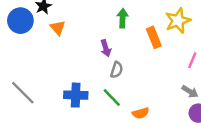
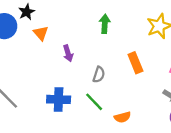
orange rectangle: (154, 37) -> (135, 63), moved
purple arrow: (106, 48) -> (68, 53), moved

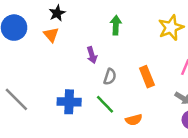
black star: (27, 12) -> (57, 13), moved
purple arrow: (68, 53) -> (92, 55), moved
orange rectangle: (135, 63) -> (147, 77), moved

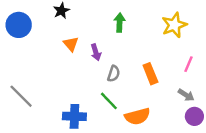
orange triangle: (51, 35) -> (71, 44), moved
blue cross: (69, 102) -> (74, 116), moved
orange semicircle: (134, 120) -> (137, 116), size x1.5

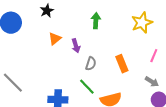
orange triangle: (71, 44) -> (55, 39), turned 32

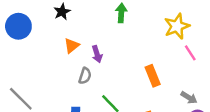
green arrow: (96, 21) -> (121, 13), moved
pink line: (154, 56) -> (190, 53), moved, turned -56
gray semicircle: (91, 64) -> (85, 76), moved

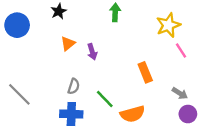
gray semicircle: (85, 76) -> (74, 86), moved

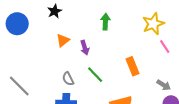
green arrow: (115, 12) -> (105, 22), moved
gray semicircle: (74, 86) -> (68, 79), turned 136
green line: (105, 99) -> (95, 75), moved

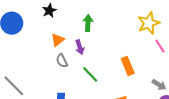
green arrow: (105, 22) -> (88, 23), moved
gray semicircle: (68, 79) -> (62, 61), moved

